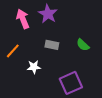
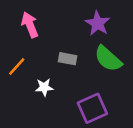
purple star: (48, 14) -> (98, 23), moved
green semicircle: (83, 45) -> (108, 59), size x1.6

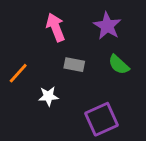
pink arrow: (30, 25) -> (56, 27), moved
green semicircle: (108, 59) -> (119, 65), size x0.7

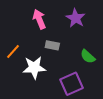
green semicircle: (119, 65) -> (88, 56), moved
white star: (48, 96) -> (34, 68), size x1.6

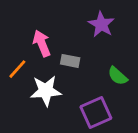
pink arrow: (39, 19) -> (42, 43), moved

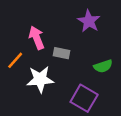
green semicircle: (118, 76) -> (103, 66), turned -60
purple square: (96, 112) -> (84, 98), turned -36

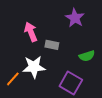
orange line: (15, 60) -> (13, 79), moved

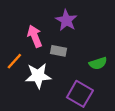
purple star: (75, 18) -> (66, 20), moved
orange line: (13, 79) -> (14, 61), moved

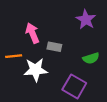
purple star: (66, 20) -> (86, 20), moved
orange line: (14, 61) -> (14, 56), turned 42

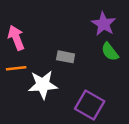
pink arrow: (32, 33) -> (16, 38), moved
green semicircle: (91, 58) -> (110, 52), moved, turned 70

